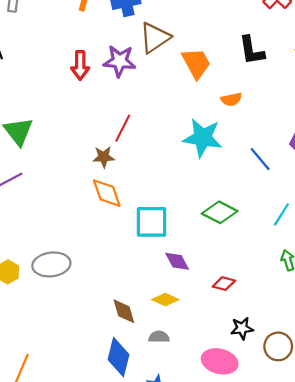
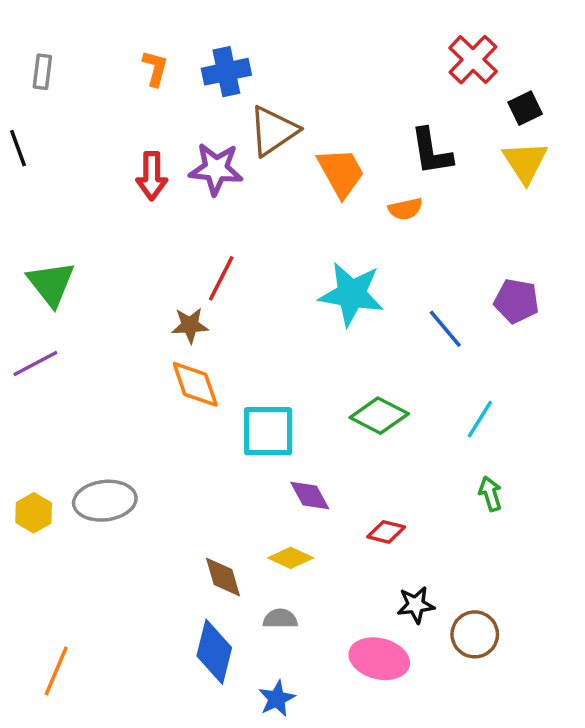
orange semicircle: (231, 99) -> (405, 209), moved

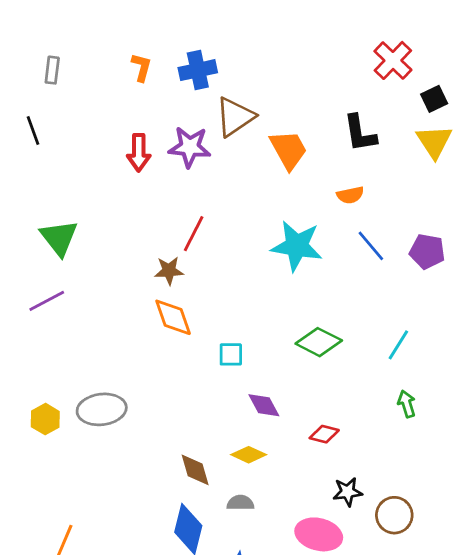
orange semicircle: (405, 209) -> (350, 195), moved
blue line: (445, 329) -> (371, 246), moved
cyan square: (268, 431) -> (231, 354), size x0.6

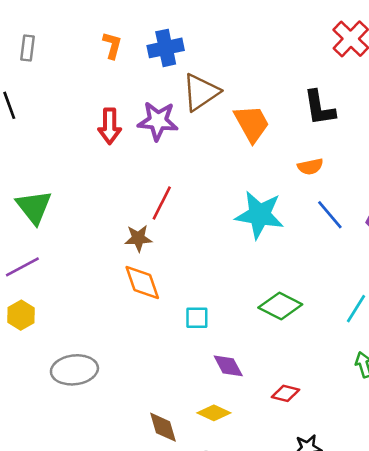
yellow hexagon: (45, 419) -> (21, 315), moved

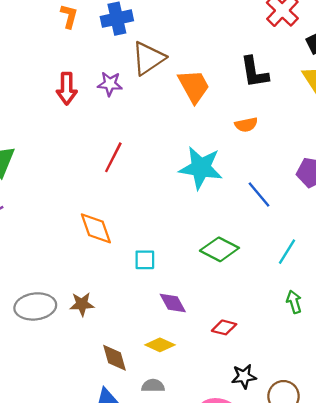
purple star: (158, 121) -> (110, 84), size x0.7
blue line: (330, 215) -> (259, 195), moved
brown star: (138, 238) -> (82, 304), moved

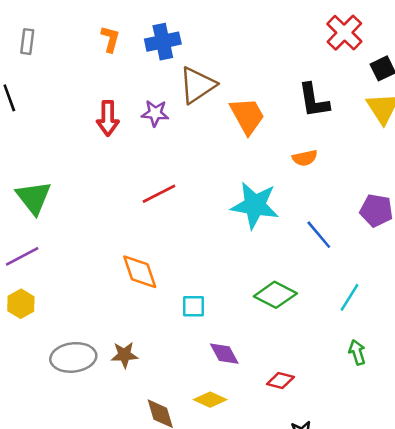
red line: (113, 157) -> (159, 194), turned 36

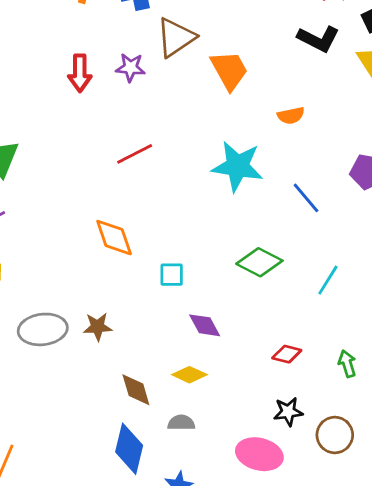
black L-shape: (314, 100) -> (318, 39), moved, turned -54
cyan line: (349, 297) -> (328, 280), moved
green arrow: (357, 352) -> (347, 364), moved
red diamond: (280, 380) -> (287, 354), moved

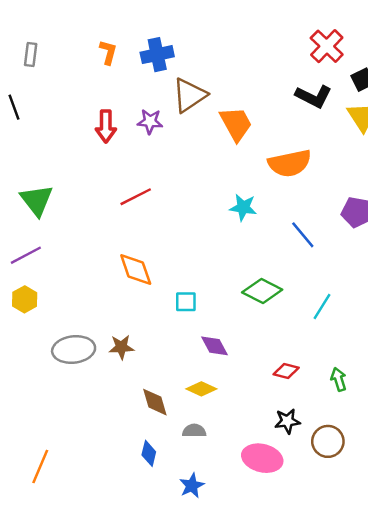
orange semicircle: (291, 116) -> (290, 163), size x1.8
red line: (135, 154) -> (136, 197), moved
cyan star: (237, 166) -> (243, 207), size x0.6
blue diamond: (129, 449) -> (149, 453), size x0.6

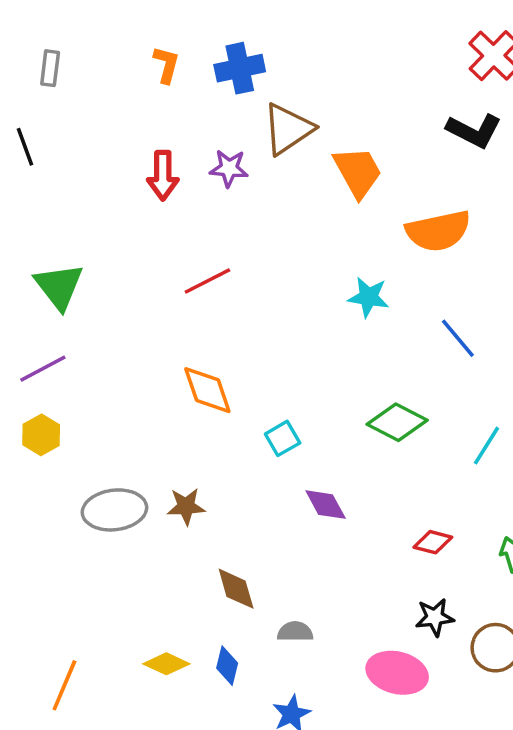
cyan square: (186, 302) -> (283, 438), turned -30
yellow diamond: (201, 389) -> (166, 664), moved

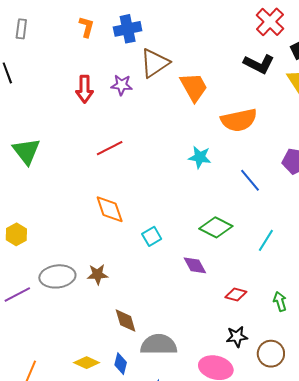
purple line: (43, 369) -> (17, 294), moved
purple diamond: (326, 505) -> (195, 265), moved
gray semicircle: (295, 632) -> (159, 345), size x1.8

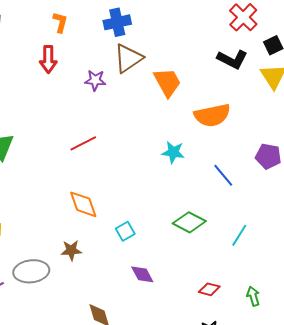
blue cross: (128, 29) -> (117, 22), moved
red arrow: (85, 89) -> (48, 59), moved
purple diamond: (195, 265) -> (142, 274), moved
brown star: (98, 274) -> (71, 250), moved

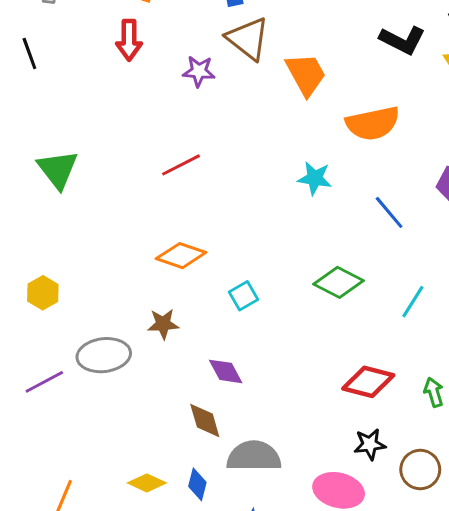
brown triangle: (128, 58) -> (248, 39), turned -48
orange diamond: (83, 204) -> (181, 256), turned -52
purple diamond: (142, 274) -> (226, 371), moved
red diamond: (209, 289) -> (368, 382), size x1.6

